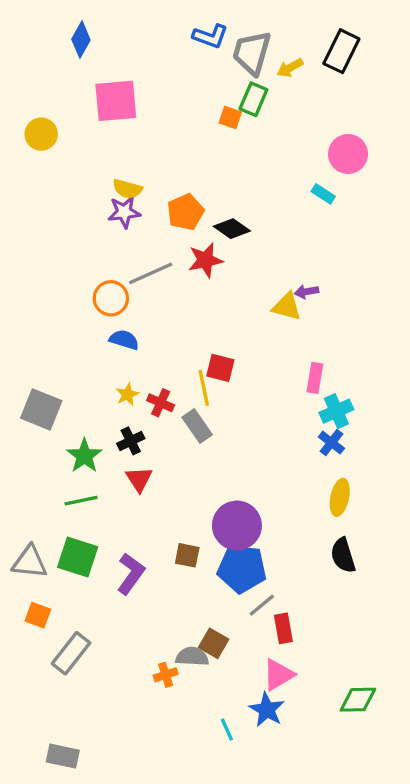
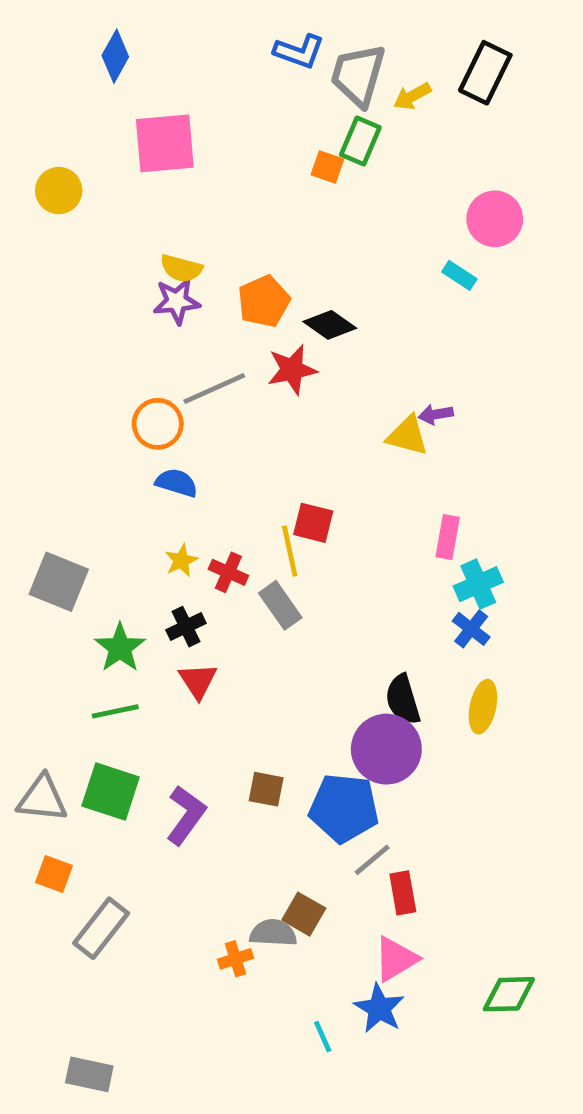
purple circle: (237, 526) -> (386, 749), moved
black semicircle: (343, 555) -> (403, 700), moved

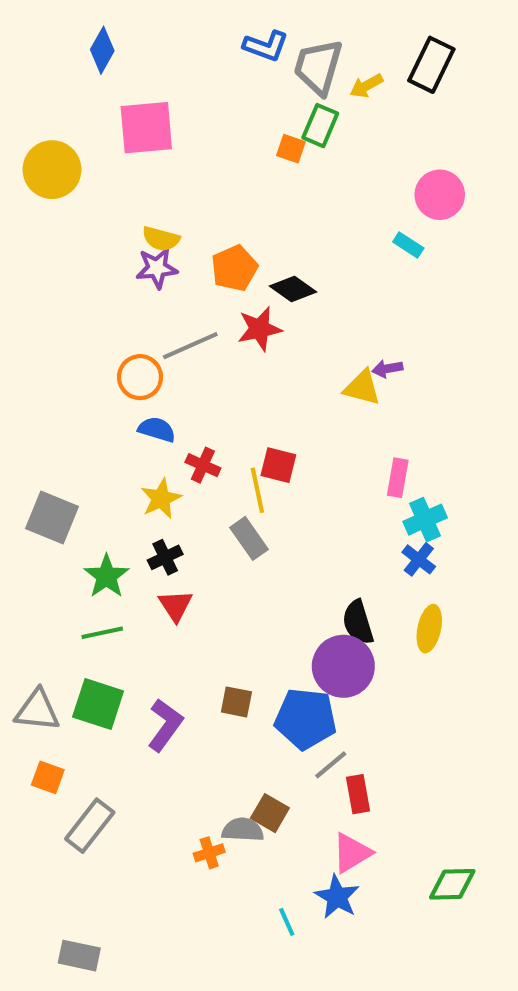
yellow circle: (59, 191) -> (52, 170), size x1.4
yellow star: (181, 561) -> (161, 499), size x1.4
red cross: (228, 572) -> (203, 465), moved

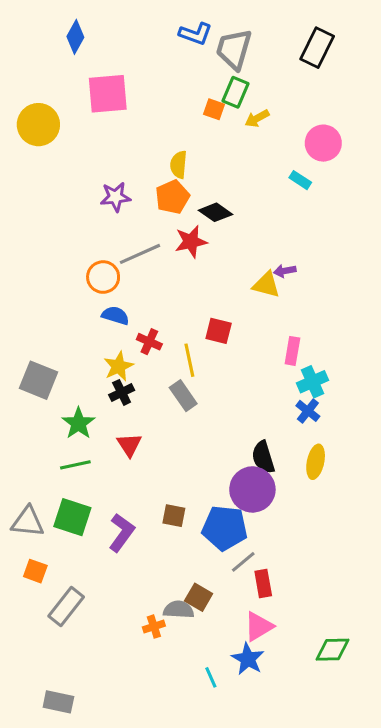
yellow arrow: (366, 86) -> (257, 118), moved
yellow semicircle: (161, 239) -> (179, 165), moved, turned 80
red square: (278, 465) -> (219, 331), moved
black cross: (165, 557) -> (122, 392), moved

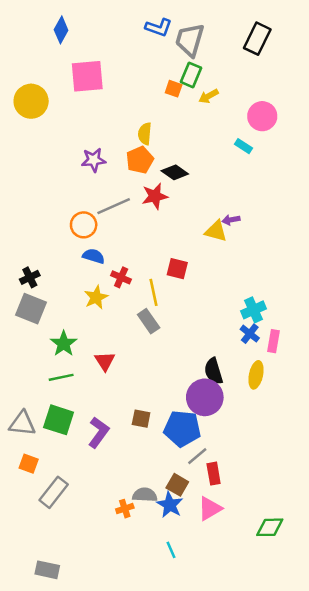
pink rectangle: (292, 351) -> (273, 341), moved
black cross: (122, 392) -> (30, 277), moved
brown square: (199, 597) -> (177, 485), moved
blue star: (248, 659) -> (170, 505), moved

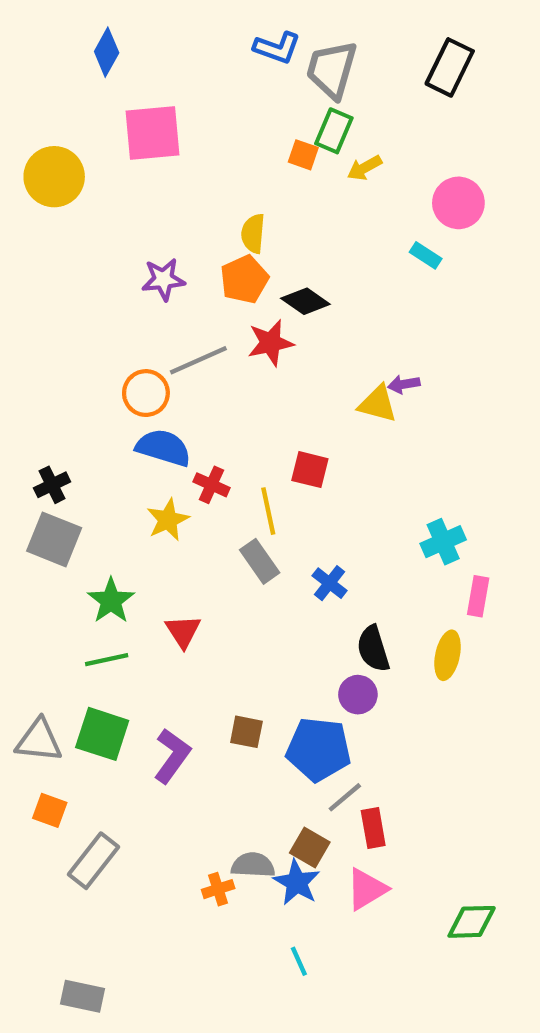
blue semicircle: (94, 256) -> (163, 448), size x1.4
blue cross: (250, 334) -> (330, 583), moved
purple circle: (205, 397) -> (358, 695), size x0.6

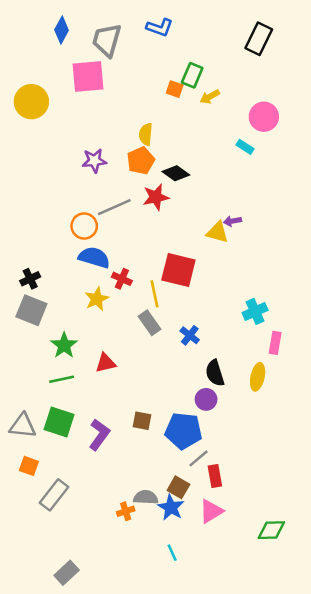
gray trapezoid: (332, 70) -> (107, 40), moved
red square: (310, 470) -> (178, 270), size x1.6
red triangle: (183, 631) -> (106, 363), turned 50
gray rectangle: (83, 996) -> (67, 573), moved, turned -55

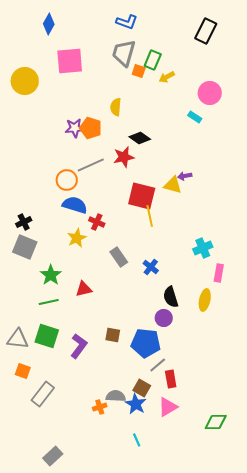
gray trapezoid: (107, 40) -> (124, 53), moved
orange pentagon: (141, 161) -> (91, 128), moved, turned -30
red square: (178, 270) -> (142, 196), moved
yellow line: (155, 294) -> (150, 216), moved

